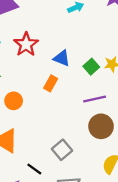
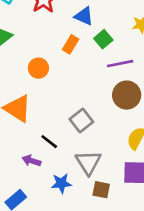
green square: (91, 67) -> (103, 39), moved
orange circle: (14, 101) -> (38, 68), moved

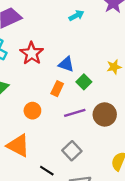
purple line: (120, 64) -> (75, 113), moved
brown circle: (127, 95) -> (105, 114), moved

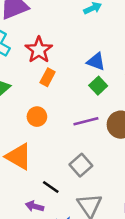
blue triangle: (66, 64) -> (96, 62), moved
orange rectangle: (57, 89) -> (48, 77), moved

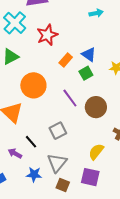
orange rectangle: (48, 77) -> (66, 60), moved
orange circle: (37, 117) -> (33, 85), size x1.6
purple line: (86, 121) -> (70, 98), turned 54

